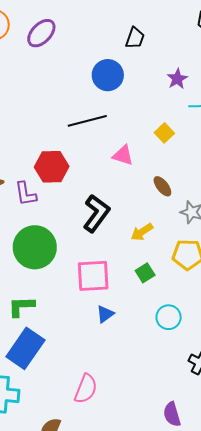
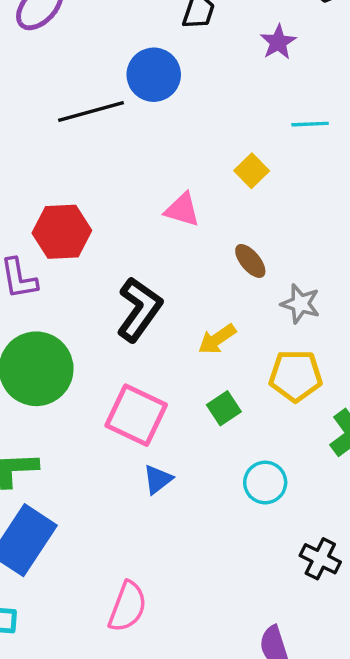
purple star: (177, 79) -> (278, 42), moved
black line: (87, 121) -> (91, 111), moved
pink square: (93, 276) -> (136, 415), turned 30

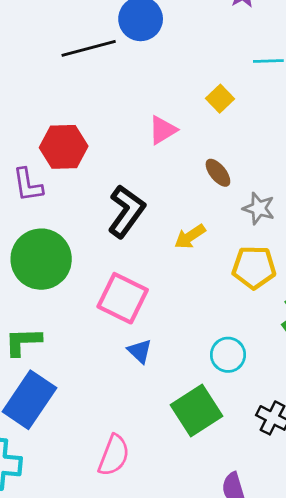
pink triangle: (182, 210) -> (163, 130), turned -48
green square: (224, 408) -> (196, 410), moved, size x1.8
blue triangle: (158, 479) -> (140, 351), turned -40

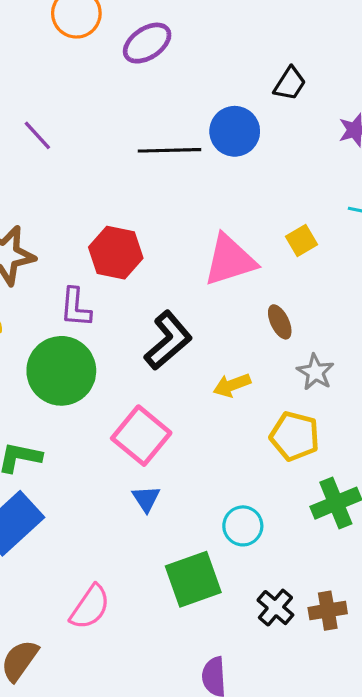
pink triangle: (163, 130) -> (230, 260), size x1.6
purple L-shape: (28, 185) -> (76, 307), moved

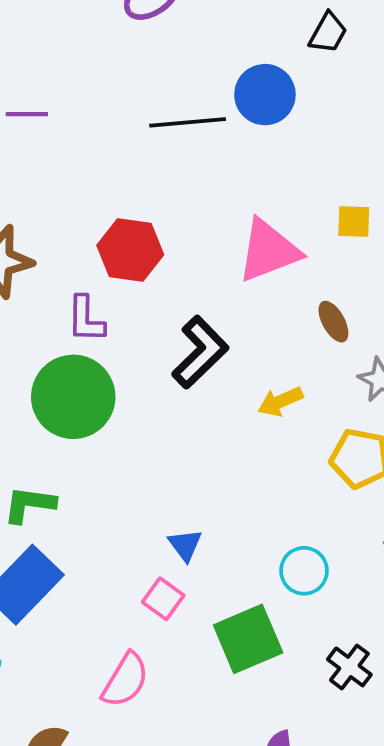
purple line: (37, 135) -> (27, 114), turned -44
yellow square: (301, 240) -> (354, 222), turned 36
pink square: (141, 436) -> (163, 599), moved, size x0.6

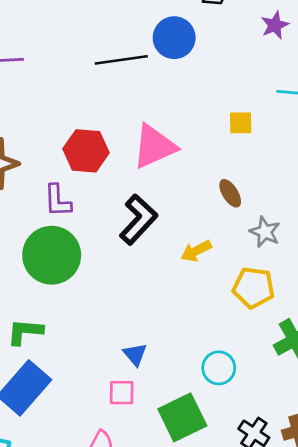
pink triangle: (269, 251) -> (154, 147), moved
pink square: (163, 599) -> (122, 393), turned -32

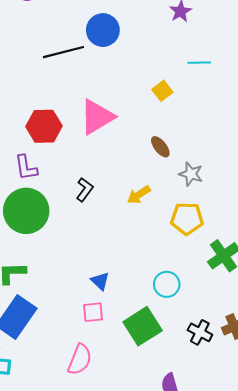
yellow square: (241, 123) -> (162, 91), turned -30
black L-shape: (138, 219) -> (85, 189), moved, size x0.6

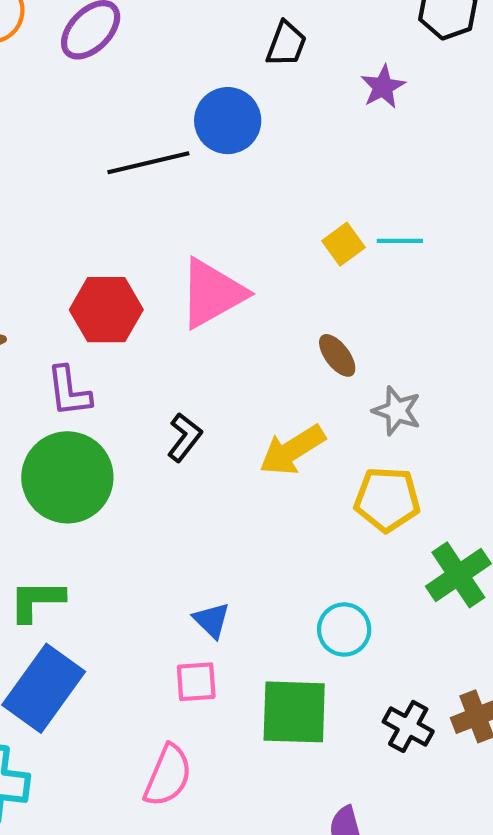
cyan line: (199, 63) -> (400, 241), moved
yellow arrow: (139, 195) -> (292, 450), size x1.4
green square: (143, 326) -> (294, 712), turned 33

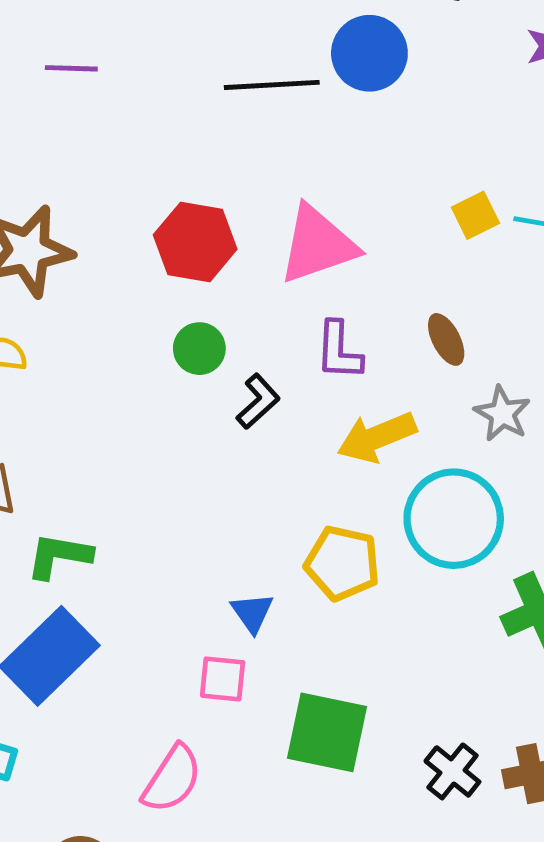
purple L-shape: (69, 391) -> (339, 351), moved
green circle: (67, 477) -> (199, 349), moved, size x0.5
yellow pentagon: (387, 499) -> (342, 563), moved
cyan circle: (344, 630) -> (454, 519), moved, size x1.6

